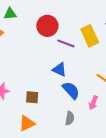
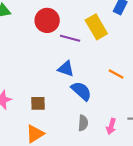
pink arrow: (93, 103) -> (111, 126), moved

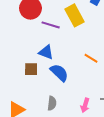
brown square: (38, 103) -> (31, 69), moved
gray semicircle: (83, 123) -> (52, 103), moved

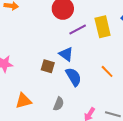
purple line: (51, 25) -> (78, 30), turned -60

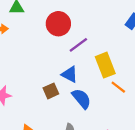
yellow rectangle: (103, 27) -> (105, 65), moved
brown square: (48, 66) -> (51, 91), turned -32

